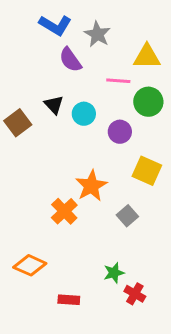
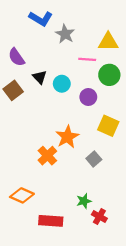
gray star: (97, 34) -> (65, 34), moved
purple semicircle: (70, 60) -> (16, 57), moved
red rectangle: (69, 300) -> (51, 221), size x1.5

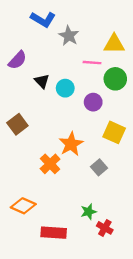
purple semicircle: (16, 57) -> (17, 60), turned -102
brown square: (13, 90) -> (17, 124), moved

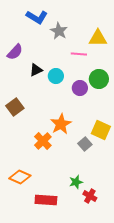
green circle: (115, 79) -> (99, 79), moved
black triangle: (42, 81) -> (36, 70), turned 48
yellow square: (114, 132) -> (101, 130), moved

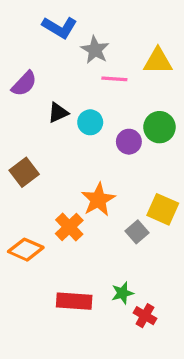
pink line: (79, 54) -> (114, 79), moved
orange diamond: (20, 177) -> (26, 250), moved
red rectangle: (46, 200) -> (74, 301), moved

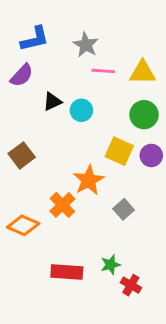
blue L-shape: (60, 27) -> (35, 39), moved, turned -44
yellow triangle: (158, 61) -> (143, 72), moved
purple circle: (129, 142) -> (151, 155), moved
yellow square: (163, 209) -> (119, 151), moved

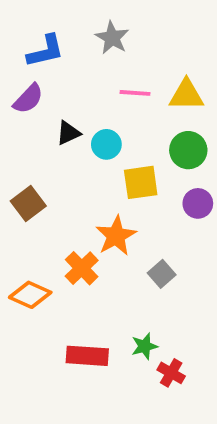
gray star: (86, 45) -> (112, 38), moved
yellow square: (119, 151) -> (141, 182), moved, turned -32

